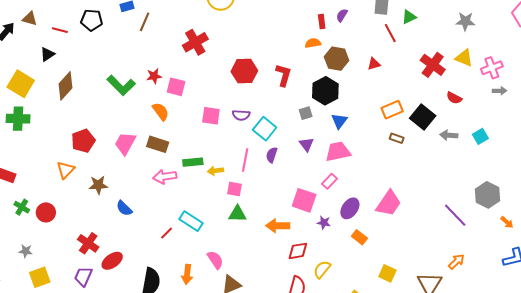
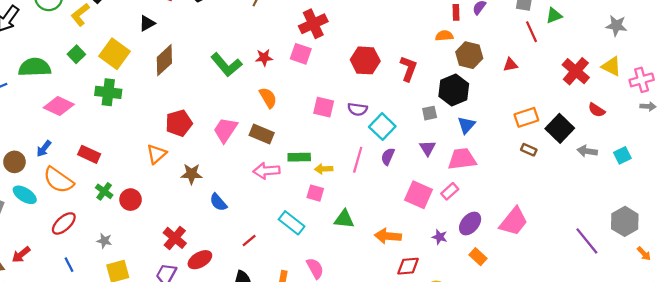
pink square: (176, 87) -> (301, 54), moved
pink square: (235, 189) -> (315, 193), moved
pink square: (304, 200) -> (419, 195), moved
red line: (167, 233) -> (249, 240), moved

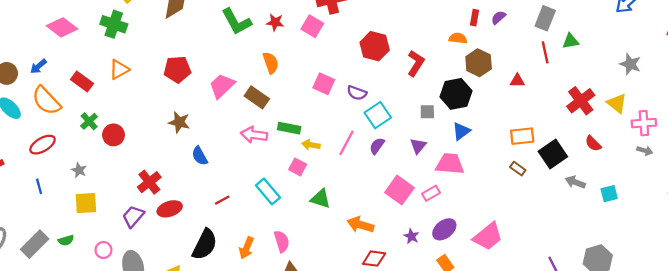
orange triangle: (156, 154) -> (119, 69), moved

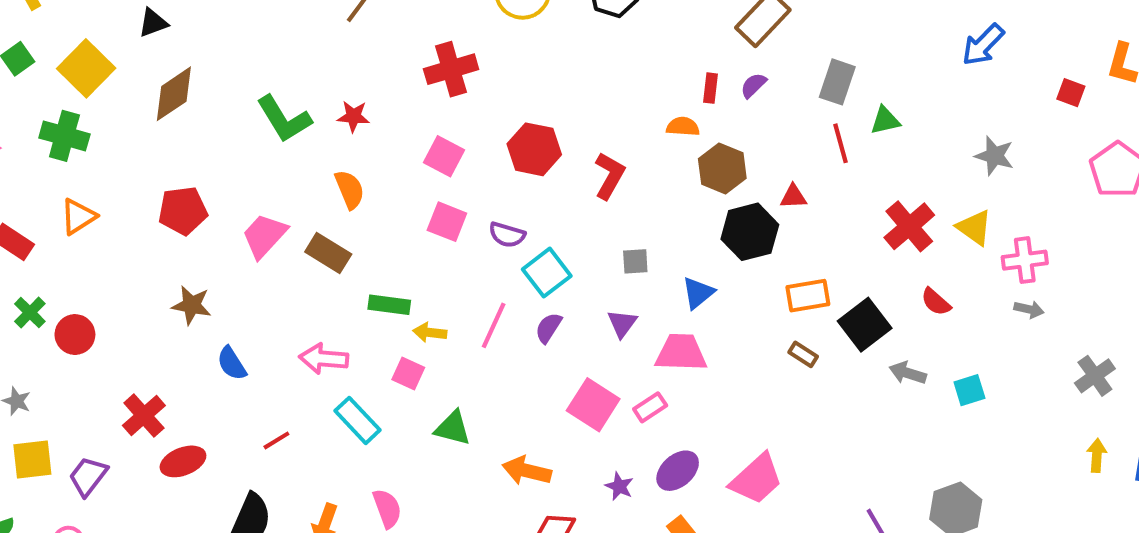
pink square: (312, 26) -> (444, 156), moved
black hexagon: (456, 94) -> (750, 232), moved
pink arrow: (254, 135) -> (324, 359), moved
purple trapezoid: (133, 216) -> (88, 476), moved

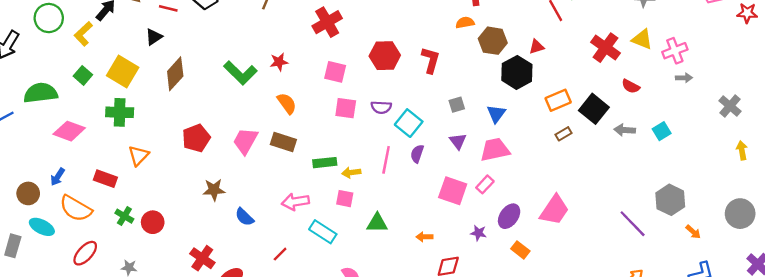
brown rectangle: (803, 354) -> (564, 134), turned -49
orange arrow: (527, 471) -> (424, 237), size x0.6

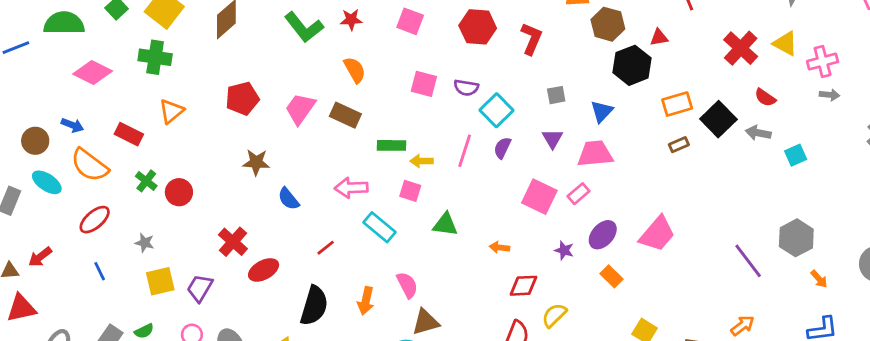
pink square: (335, 72) -> (410, 21), moved
gray arrow: (625, 130) -> (758, 133), moved
blue arrow: (58, 177) -> (72, 125), turned -108

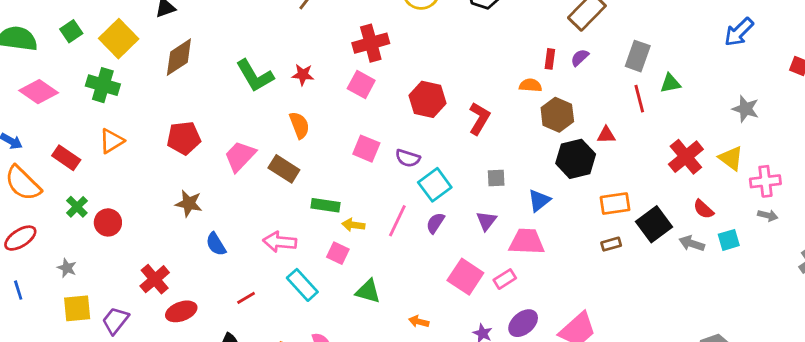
cyan square: (796, 155) -> (729, 240), moved

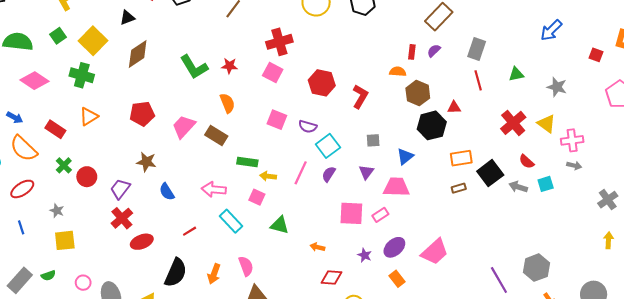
green triangle: (670, 83) -> (516, 74), moved
pink square: (465, 277) -> (351, 213), turned -30
purple trapezoid: (115, 321) -> (120, 189), moved

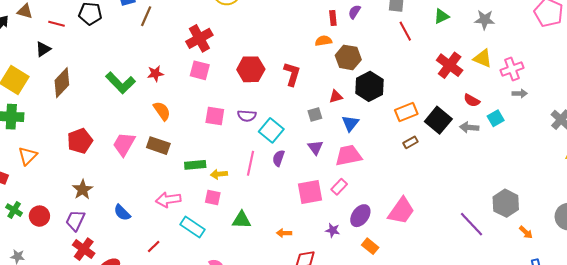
red triangle: (454, 108) -> (336, 97), moved
brown star: (146, 162) -> (83, 190), moved, turned -30

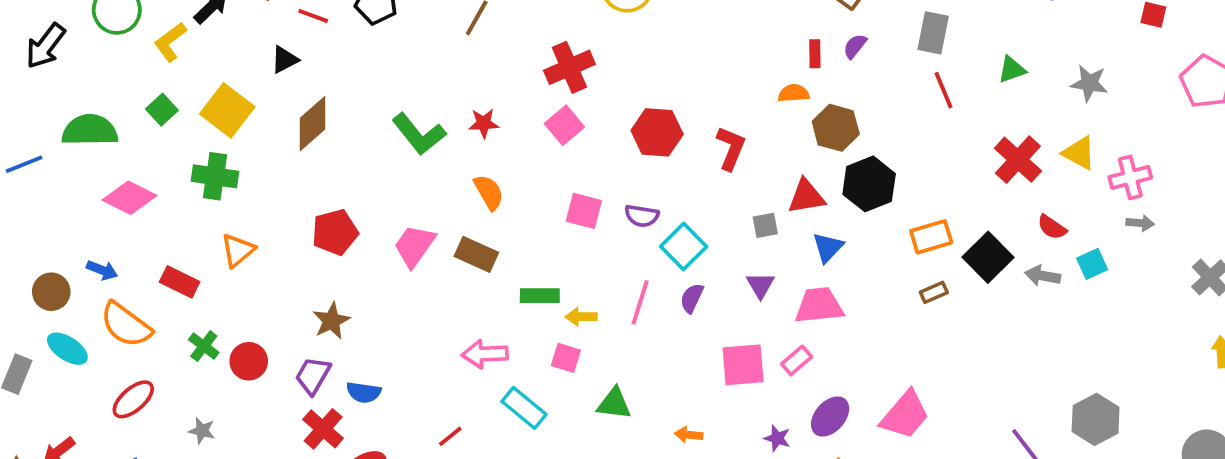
pink square: (200, 70) -> (564, 125), turned 30
red triangle: (336, 97) -> (806, 197), size x1.5
blue semicircle: (122, 213) -> (364, 392), moved, turned -42

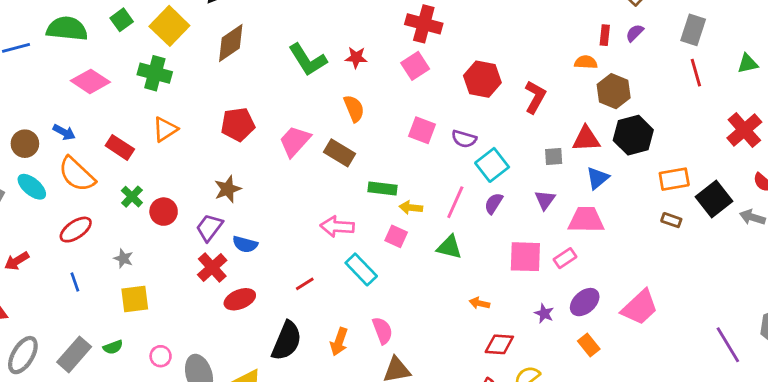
red cross: (569, 67) -> (424, 24), turned 32
brown rectangle: (934, 292) -> (671, 220), turned 36
green triangle: (614, 404) -> (449, 247), moved

